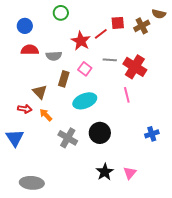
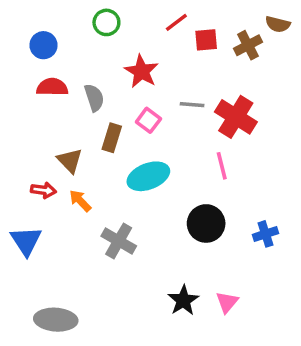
red line: (101, 34) -> (176, 22), moved
gray semicircle: (54, 56) -> (94, 98), turned -105
black circle: (100, 133) -> (206, 223), moved

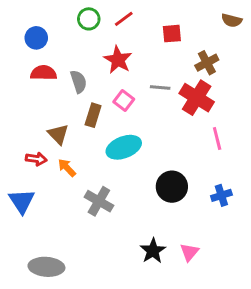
red line: (176, 22) -> (124, 19), moved
brown cross: (248, 45) -> (207, 63), moved
pink line: (222, 166) -> (217, 138), moved

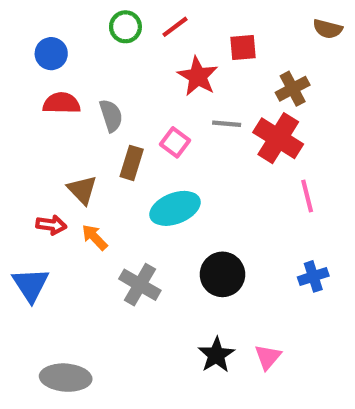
red star: (118, 60) -> (198, 76), moved
black circle: (172, 187) -> (222, 274), moved

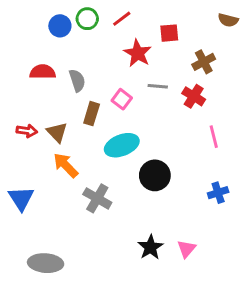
blue circle: (51, 54) -> (60, 26), moved
red cross: (278, 138) -> (194, 96), size x0.7
red arrow: (51, 225) -> (27, 131), moved
orange arrow: (95, 237) -> (66, 165), size x1.4
black circle: (222, 274) -> (155, 175), moved

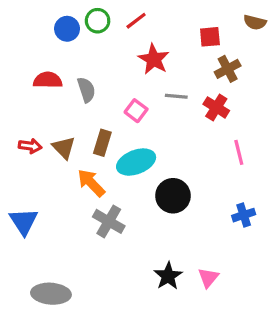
red square: (169, 33) -> (210, 37), moved
brown rectangle: (92, 114) -> (102, 143), moved
orange arrow: (66, 165) -> (91, 183), moved

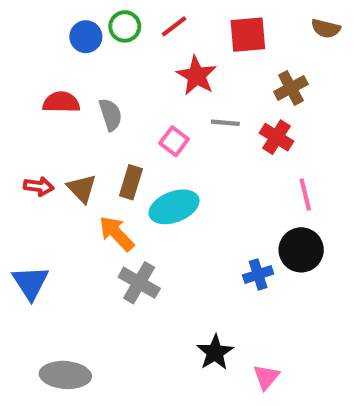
red square: (210, 37) -> (248, 35), moved, size x1.4
black circle: (173, 196) -> (301, 250), moved
blue cross: (244, 215) -> (258, 275), moved
pink triangle: (208, 278) -> (266, 377), moved

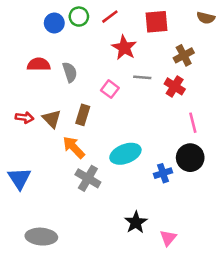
cyan ellipse: (174, 207) -> (125, 154), moved

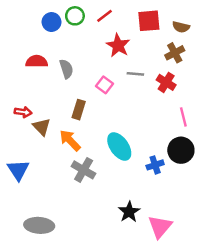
brown semicircle: (206, 18) -> (181, 27), moved
brown triangle: (52, 119) -> (42, 127), moved
cyan ellipse: (125, 154) -> (119, 147), turned 76
pink triangle: (168, 238) -> (160, 227), size x1.5

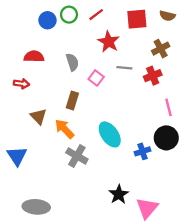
brown semicircle: (181, 27) -> (167, 16), moved
gray semicircle: (66, 69) -> (72, 62), moved
red cross: (166, 82) -> (153, 76), turned 36
red arrow: (23, 112) -> (21, 84), moved

